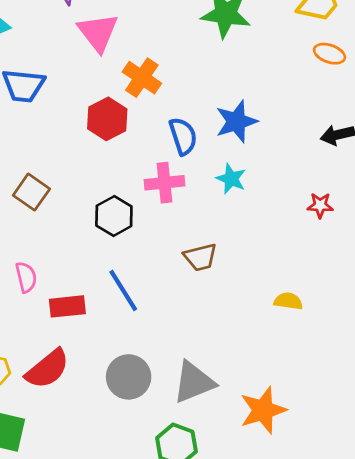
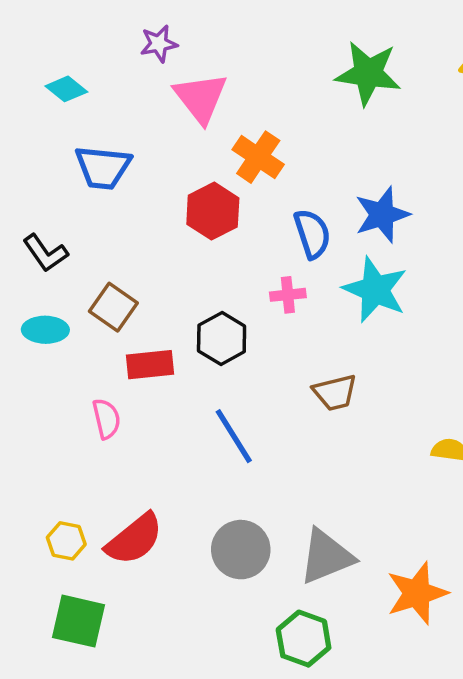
cyan star: (231, 179) -> (375, 290), size x1.6
pink cross: (164, 183) -> (288, 295), size x0.7
red rectangle: (67, 306) -> (150, 365), moved

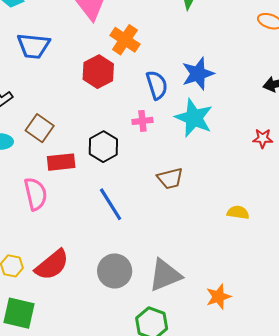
pink semicircle: (106, 419) -> (35, 194), size x1.4
orange star: (417, 593) -> (218, 297), size x0.7

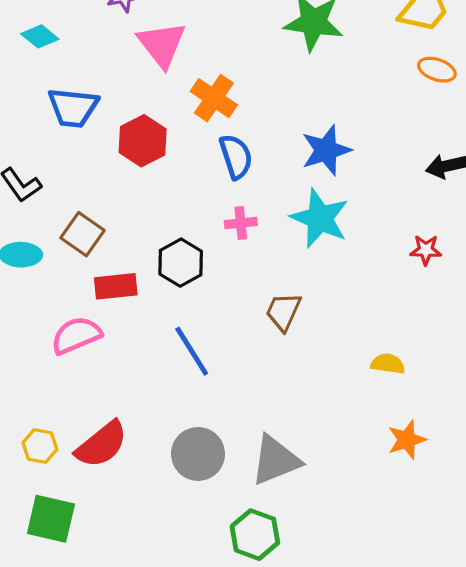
red hexagon: (98, 72) -> (143, 141), moved
blue semicircle: (157, 85) -> (236, 157), moved
brown trapezoid: (170, 178) -> (283, 312), turned 128
pink semicircle: (35, 194) -> (76, 335), turned -100
orange star: (218, 297) -> (407, 440), moved

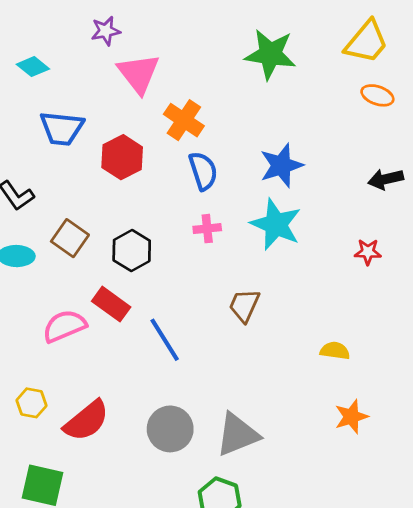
black hexagon: (181, 263) -> (132, 251), moved
red rectangle: (116, 286) -> (111, 304), moved, turned 42
yellow hexagon: (40, 446) -> (32, 403), moved

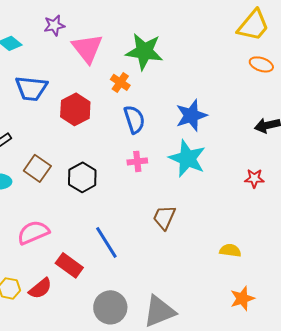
purple star: (106, 31) -> (54, 25), moved
green star: (270, 54) -> (144, 51), moved
orange cross: (184, 120) -> (120, 82), size x0.7
red rectangle: (111, 304) -> (69, 265), moved
red semicircle: (86, 421) -> (40, 288), moved, size x0.7

